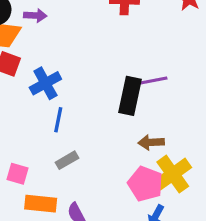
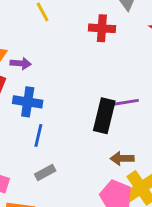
purple arrow: (35, 16) -> (21, 63), moved
blue cross: (45, 83) -> (28, 102), turned 36

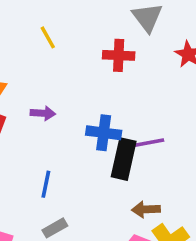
purple arrow: (21, 63) -> (43, 113), moved
blue cross: (28, 102) -> (104, 133), moved

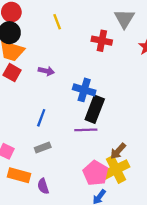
purple line: (147, 143) -> (86, 130), moved
brown arrow: (146, 209) -> (118, 151), moved, turned -54

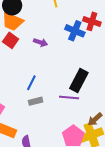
blue cross: (84, 90) -> (75, 31), moved
gray rectangle: (43, 147) -> (36, 101), moved

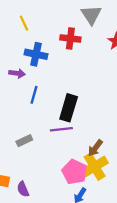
blue cross: (75, 31) -> (36, 54), moved
blue line: (31, 83) -> (34, 95), moved

